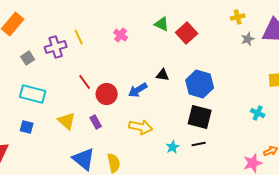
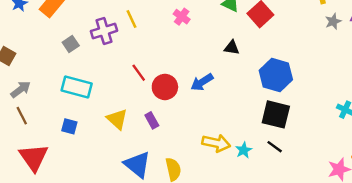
black triangle: (163, 75) -> (232, 48), moved
yellow arrow: (141, 127) -> (216, 143), moved
black line: (199, 144) -> (275, 147), turned 48

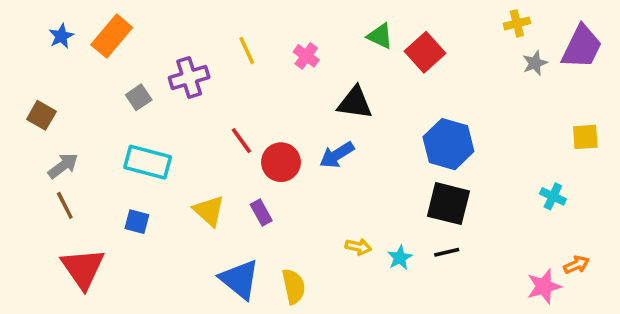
yellow line: (132, 19) -> (247, 50), moved
black triangle: (232, 48) -> (355, 103), moved, size x1.5
yellow arrow: (216, 143) -> (358, 247), size x0.6
black line: (275, 147) -> (447, 252), turned -49

